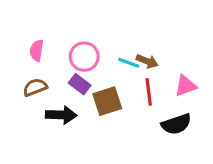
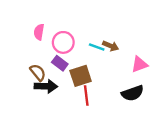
pink semicircle: (37, 50) -> (39, 32), moved
brown semicircle: (35, 87) -> (38, 72), moved, turned 72
red line: (149, 92) -> (86, 95), moved

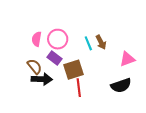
pink semicircle: (39, 32) -> (37, 39), moved
brown arrow: (111, 46) -> (101, 42), turned 40
cyan line: (97, 47) -> (88, 43), turned 48

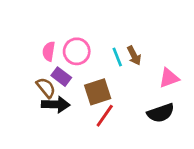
purple rectangle: (55, 58) -> (61, 77), moved
red line: (79, 88) -> (105, 116), turned 42

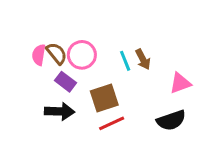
pink semicircle: (49, 51) -> (39, 55), moved
brown semicircle: (46, 88) -> (57, 53), moved
red line: (105, 116) -> (112, 123), turned 30

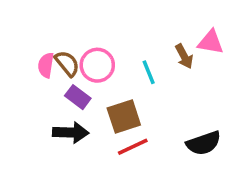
brown arrow: (143, 59) -> (184, 56), moved
pink triangle: (180, 83) -> (211, 42), moved, turned 30

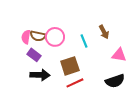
pink triangle: (211, 42) -> (119, 55), moved
brown semicircle: (67, 63) -> (38, 36), turned 140
purple rectangle: (78, 97) -> (34, 55), moved

